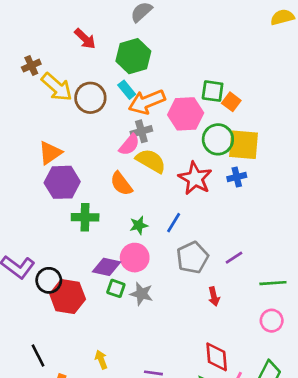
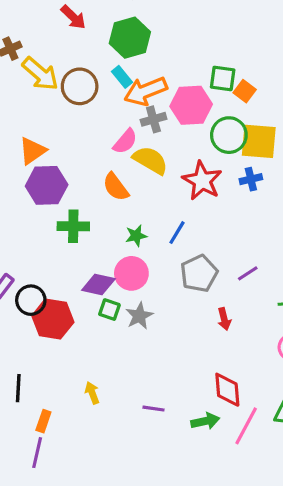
gray cross: (141, 131) -> (153, 119), moved
gray star: (141, 294) -> (139, 316), turned 30
black line: (38, 356) -> (18, 388), turned 30

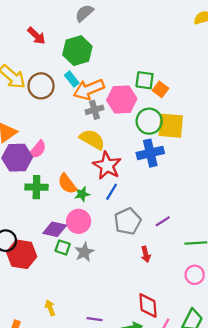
pink semicircle: (125, 141) -> (38, 150), moved
blue cross: (251, 179) -> (150, 153), moved, size x1.6
red star: (202, 181) -> (107, 166), moved
orange semicircle: (116, 187) -> (67, 184), moved

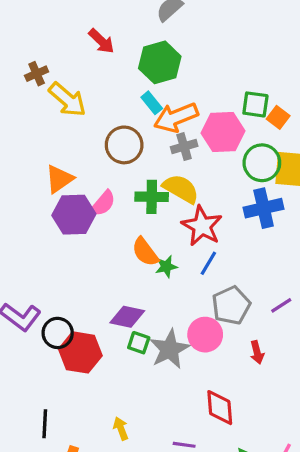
brown circle: (41, 86) -> (124, 145), moved
green cross: (36, 187) -> (152, 197), moved
pink circle: (79, 221) -> (205, 335), moved
gray star: (84, 252) -> (169, 349), size x1.4
red diamond: (148, 306) -> (220, 408), moved

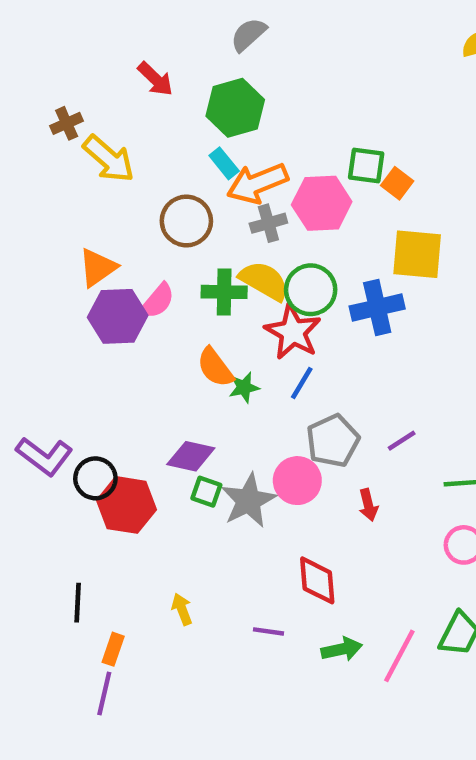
green circle: (262, 163) -> (311, 290), moved

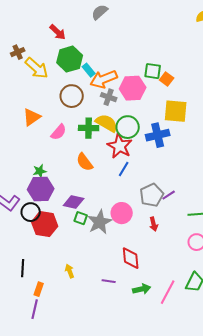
green hexagon: (235, 108) -> (70, 59), moved
gray cross: (268, 223) -> (109, 97), turned 35
purple hexagon: (118, 316) -> (41, 189), moved
green star: (244, 387) -> (40, 171), moved
gray pentagon: (333, 441) -> (152, 195), moved

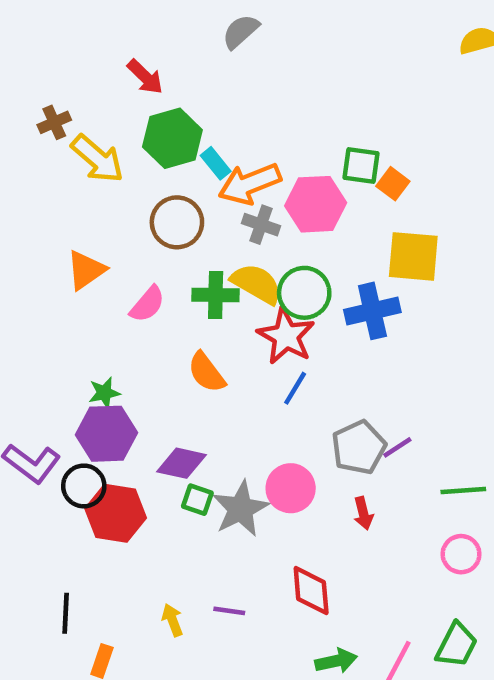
purple line: (109, 281) -> (229, 611), moved

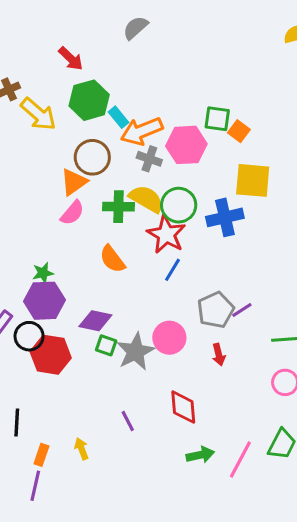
orange triangle: (86, 270) -> (74, 182), moved
purple line: (229, 611) -> (128, 421), turned 55
yellow arrow: (172, 620) -> (82, 449), moved

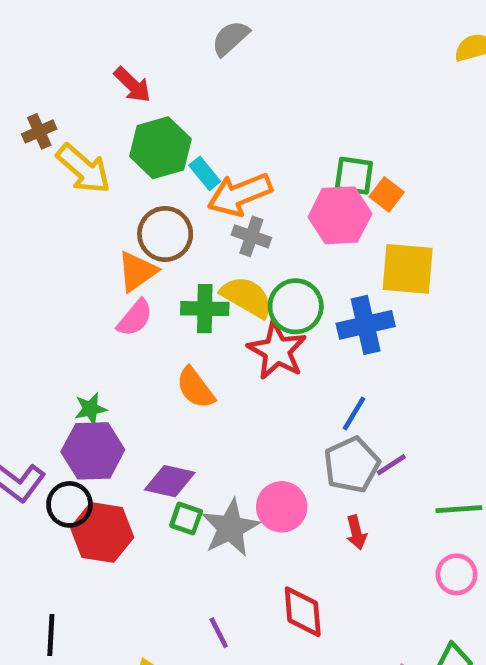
pink hexagon: (186, 145) -> (340, 215), moved
blue line: (172, 270) -> (354, 414), moved

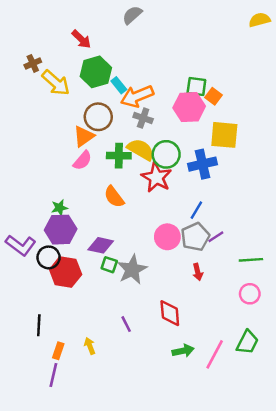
pink circle: (282, 507) -> (167, 237), moved

